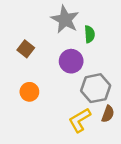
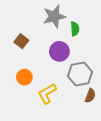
gray star: (65, 19) -> (54, 16), turned 30
yellow L-shape: (80, 120) -> (47, 94), moved

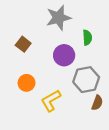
green semicircle: (75, 29) -> (87, 38), moved

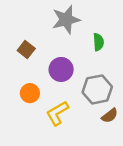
purple circle: (64, 55) -> (61, 69), moved
brown semicircle: (97, 103) -> (110, 116), turned 32

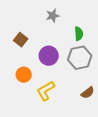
gray star: (66, 20) -> (53, 16), size x0.6
gray hexagon: (97, 89) -> (80, 58), moved

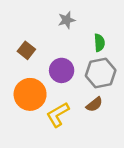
orange circle: (24, 75) -> (30, 94), size x1.6
brown semicircle: (88, 93) -> (94, 104), moved

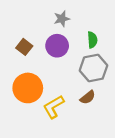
purple circle: (62, 70) -> (57, 46), moved

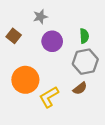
gray star: (62, 19) -> (40, 17), moved
brown square: (24, 47) -> (14, 36), moved

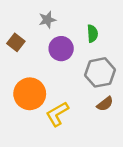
green semicircle: (84, 36) -> (92, 34), moved
brown semicircle: (80, 88) -> (105, 104), moved

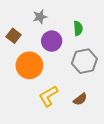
orange circle: (30, 94) -> (29, 65), moved
brown semicircle: (105, 104) -> (80, 99), moved

